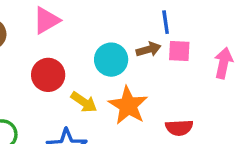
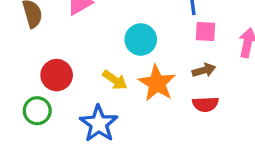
brown arrow: (149, 49) -> (204, 70), moved
red circle: (48, 75) -> (57, 75), moved

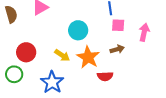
red semicircle: (205, 104) -> (105, 76), moved

